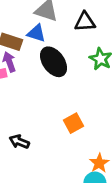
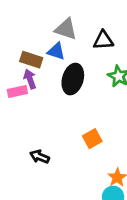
black ellipse: (54, 62) -> (73, 79), turned 52

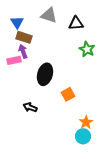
blue triangle: (56, 51) -> (17, 22), moved, turned 40
black ellipse: (73, 79) -> (45, 74), moved

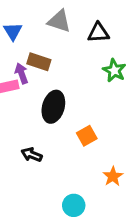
brown rectangle: (24, 37) -> (39, 62), moved
cyan circle: (83, 136) -> (74, 205), moved

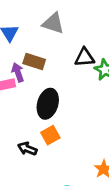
black triangle: (98, 33) -> (85, 57), moved
orange square: (87, 136) -> (50, 135), moved

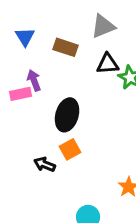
gray triangle: (53, 23) -> (103, 26), moved, turned -40
brown rectangle: (34, 61) -> (66, 47), moved

